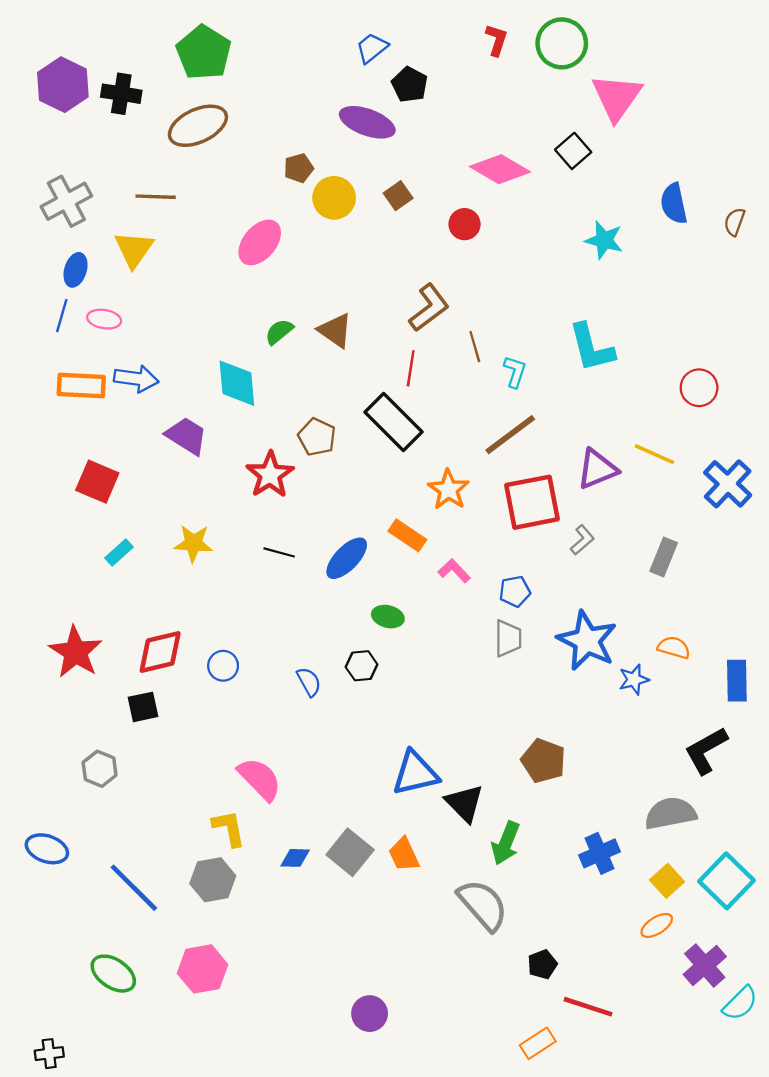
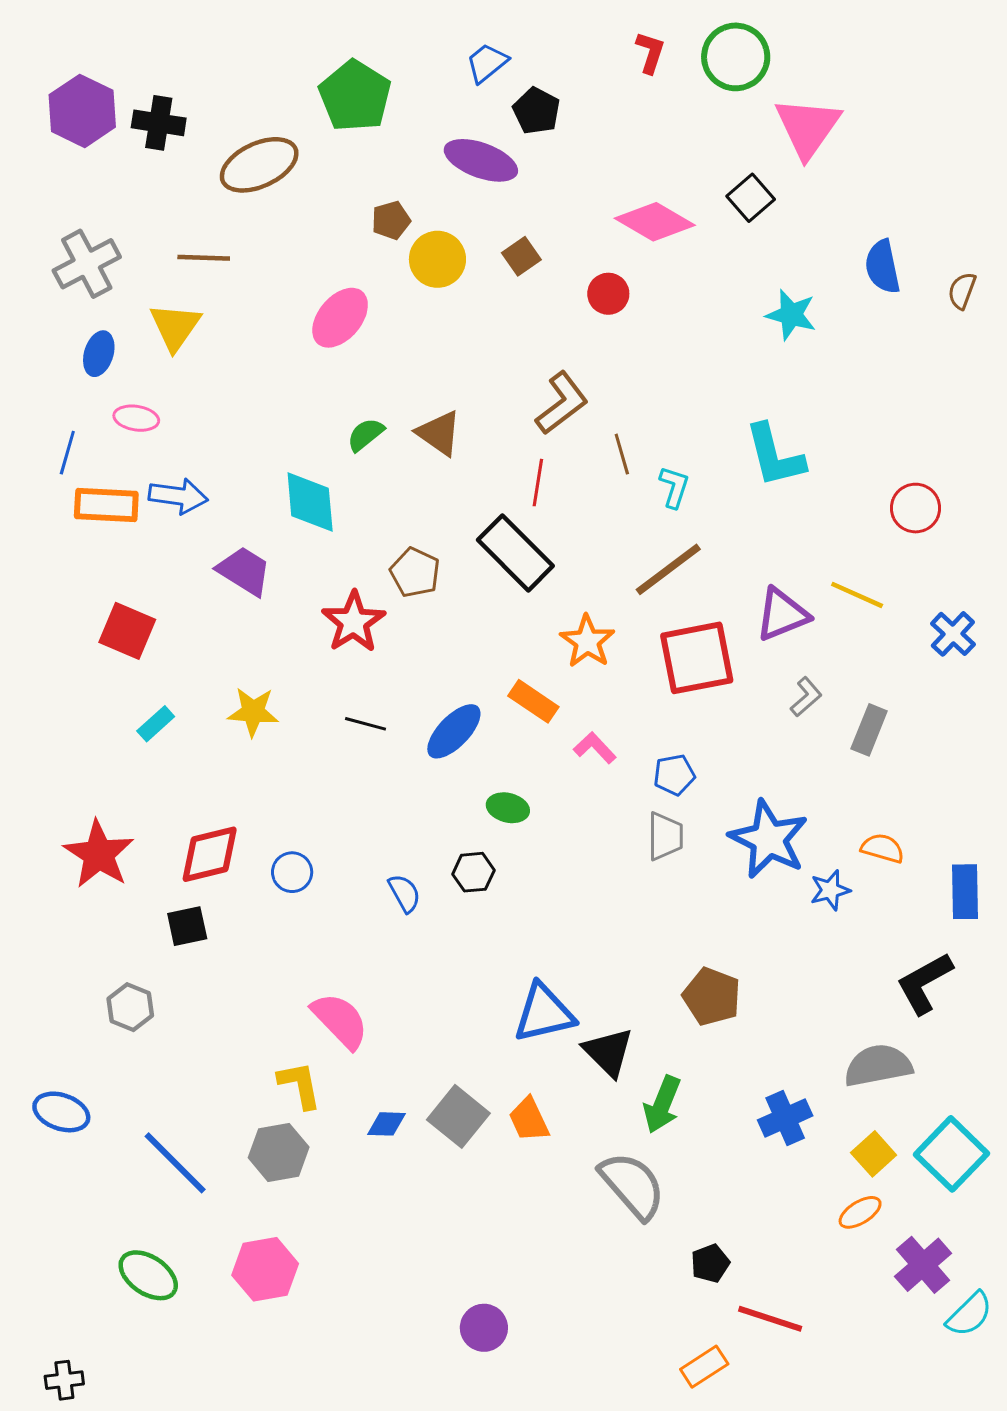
green pentagon: (204, 53) -> (355, 96), moved
blue line: (62, 316) -> (67, 453), moved
blue cross: (728, 484) -> (953, 634), size x0.7
gray L-shape: (582, 540) -> (806, 697), moved

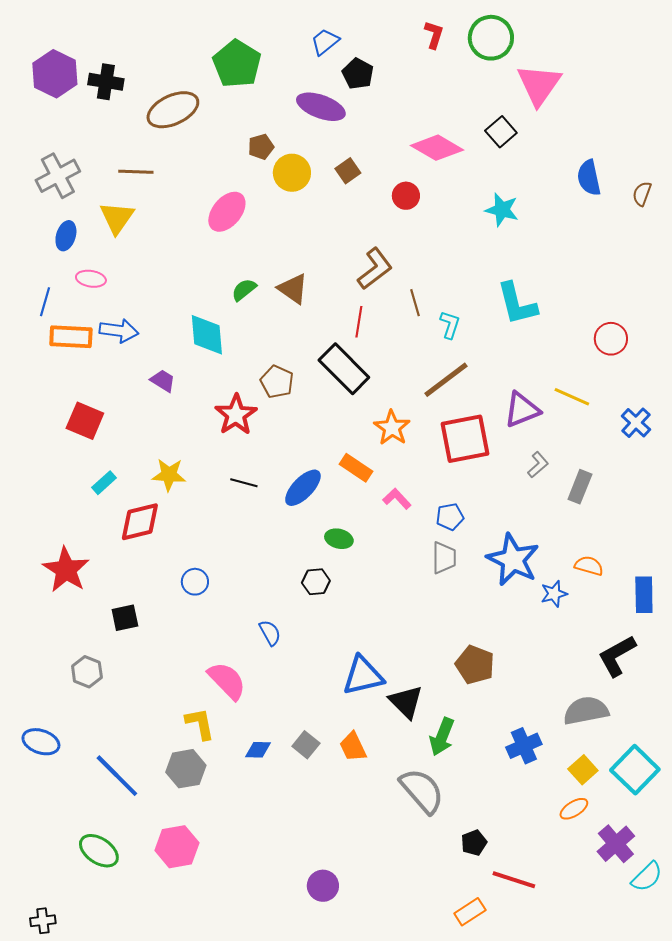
cyan star: (791, 315) -> (502, 210), moved
purple trapezoid: (244, 571) -> (163, 381), size x0.7
red diamond: (210, 854) -> (140, 522), moved
blue semicircle: (404, 893) -> (270, 633), moved
gray square: (458, 1116) -> (306, 745), size x0.7

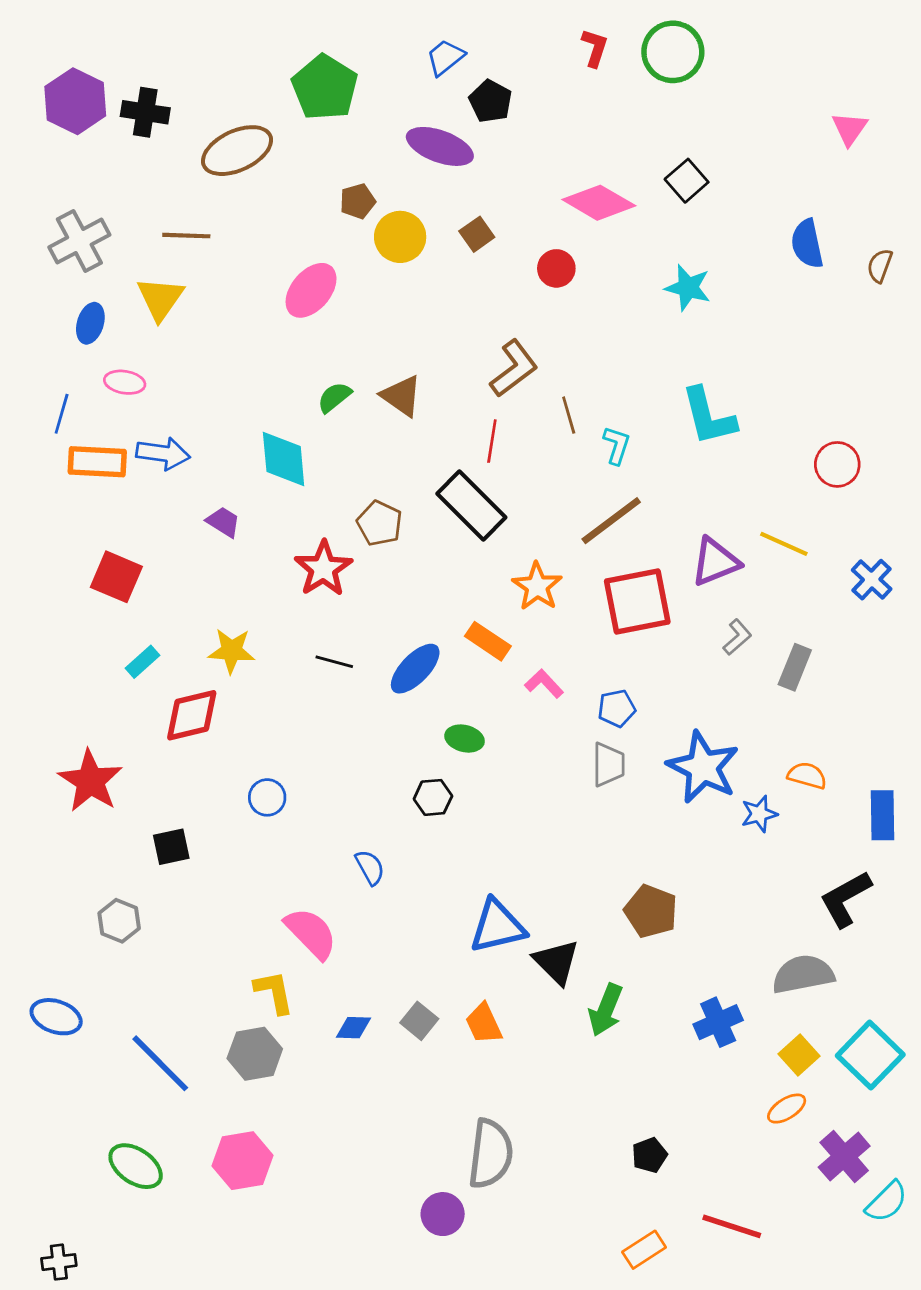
pink triangle: (539, 85) -> (850, 129), moved, size x0.6
gray semicircle: (422, 791) -> (491, 1154), moved, turned 48
red line: (514, 880) -> (732, 1226), moved

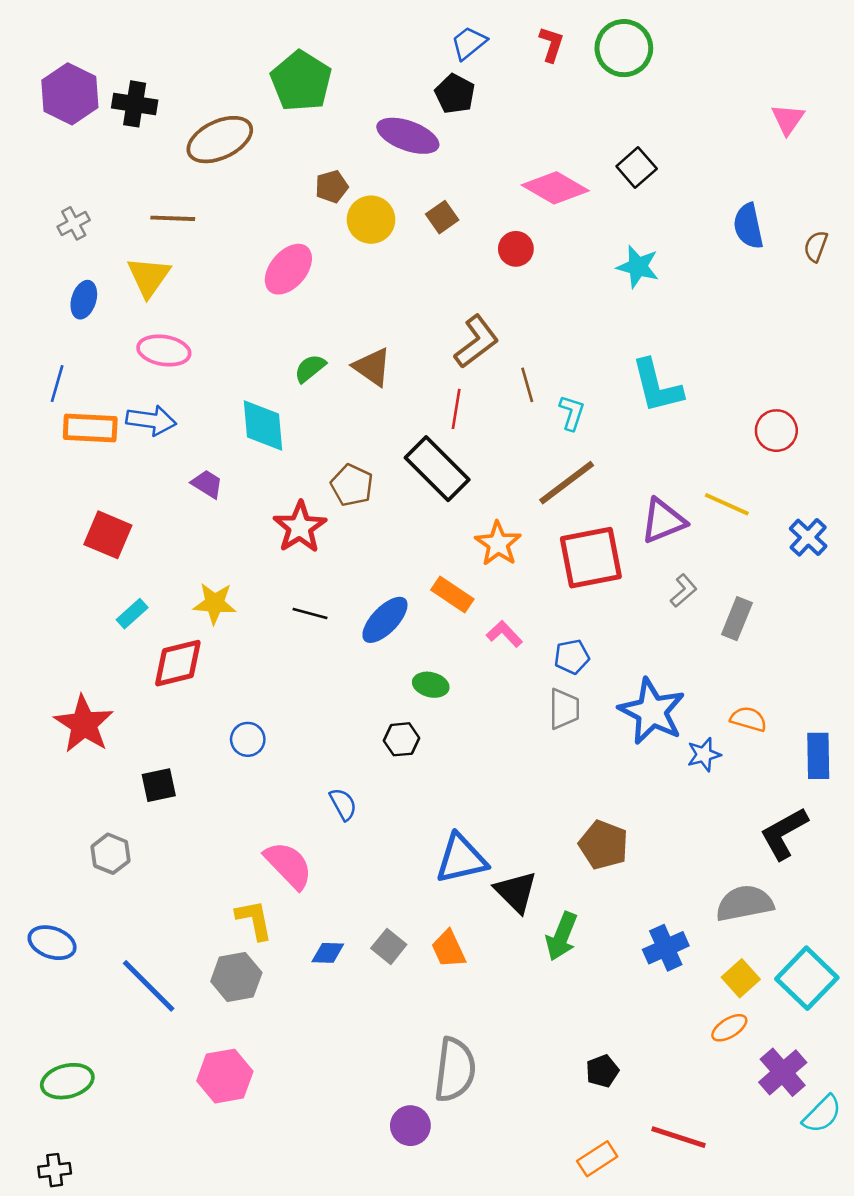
blue trapezoid: (445, 57) -> (469, 43), moved
gray cross: (79, 241) -> (74, 223), size x0.6
pink ellipse: (125, 382) -> (164, 351), moved, size x1.4
green ellipse: (136, 1166) -> (67, 1081), moved, turned -48

